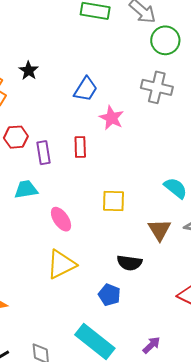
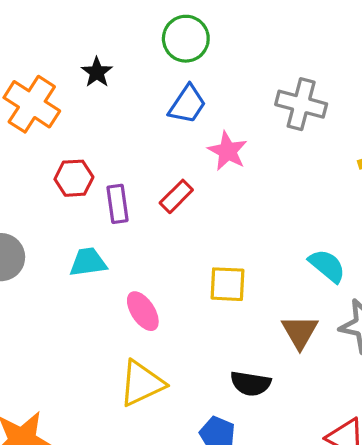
green circle: (165, 40) -> (186, 39), moved
red rectangle: (80, 147) -> (176, 196), turned 45

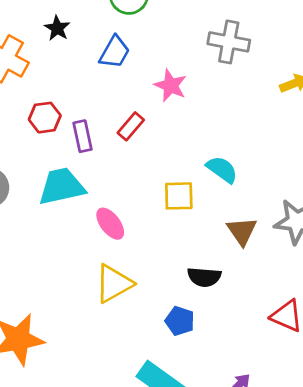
blue trapezoid: (187, 104) -> (114, 52), moved
cyan trapezoid: (88, 262) -> (62, 186), size x1.5
cyan semicircle: (327, 266) -> (222, 169), moved

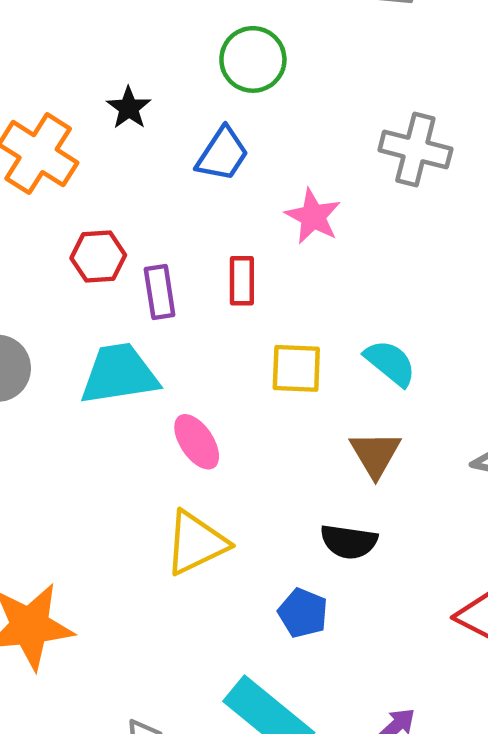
red rectangle: (131, 126) -> (242, 281), turned -44
yellow square: (179, 196) -> (296, 368), moved
brown triangle: (242, 231) -> (375, 454), moved

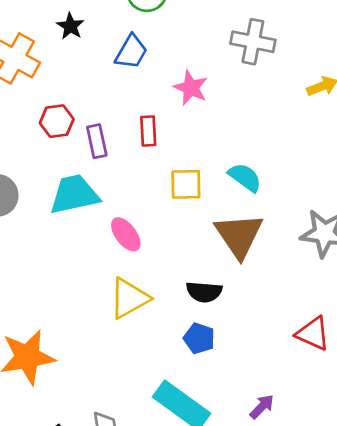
brown triangle: (375, 454) -> (239, 235), size x1.5
black semicircle: (349, 542) -> (204, 292), moved

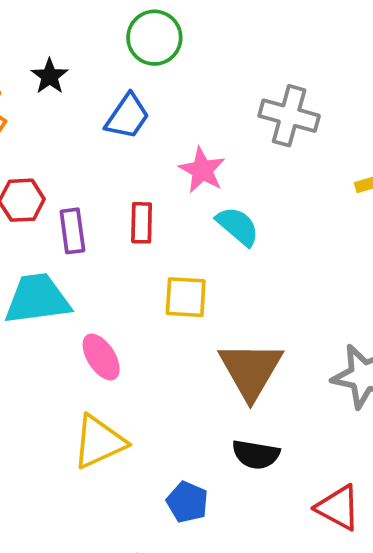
cyan semicircle: (245, 177) -> (238, 226), moved
black semicircle: (204, 292) -> (256, 454), moved

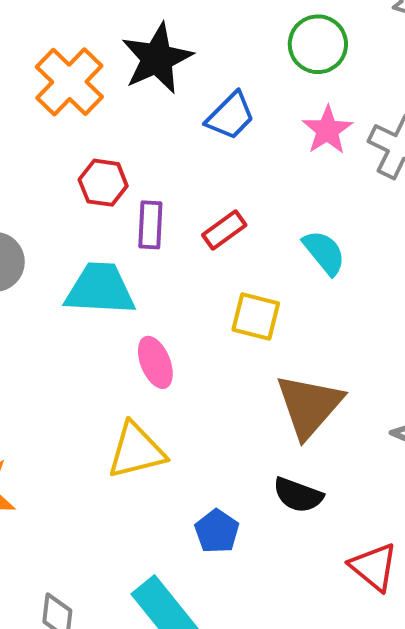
green circle: (154, 38) -> (318, 44), moved
black star: (50, 76) -> (157, 58), size x1.8
pink star: (202, 170) -> (327, 130), moved
red rectangle: (142, 223) -> (224, 230), turned 42

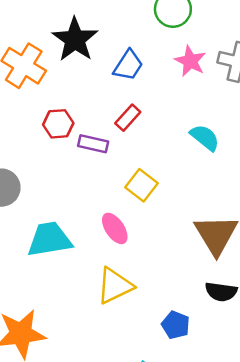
purple rectangle: (150, 225) -> (93, 144), turned -68
red rectangle: (224, 230) -> (128, 118), moved
cyan trapezoid: (100, 289) -> (49, 239), moved
yellow square: (256, 317) -> (141, 185), moved, turned 36

